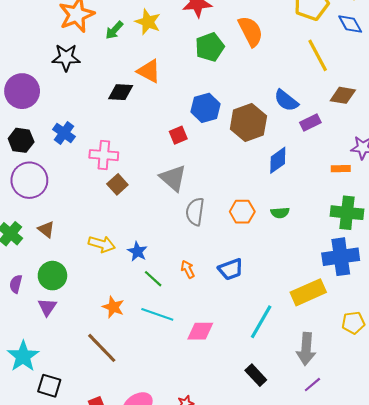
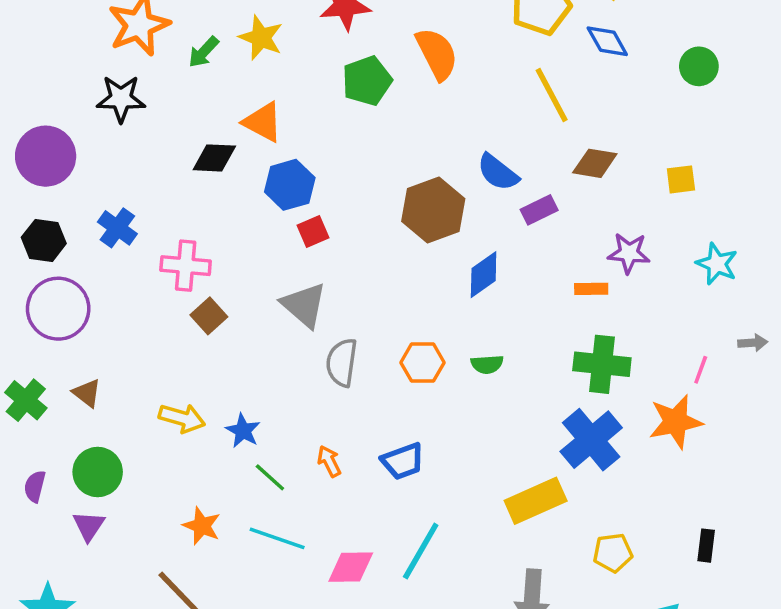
blue hexagon: (206, 108) -> (290, 185), moved
blue cross: (341, 257) -> (591, 440), turned -32
cyan line: (261, 322) -> (421, 551), moved

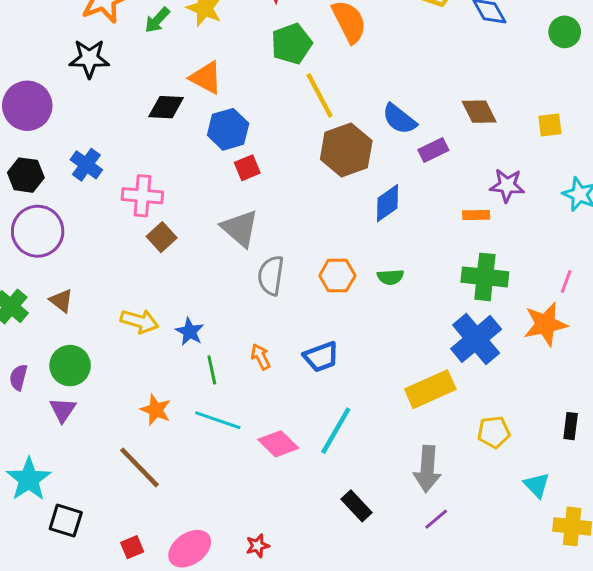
yellow line: (552, 95) -> (320, 95), moved
brown diamond: (595, 163) -> (479, 112), turned 54
green line: (270, 477) -> (212, 370), turned 36
pink diamond: (351, 567) -> (278, 444), turned 45

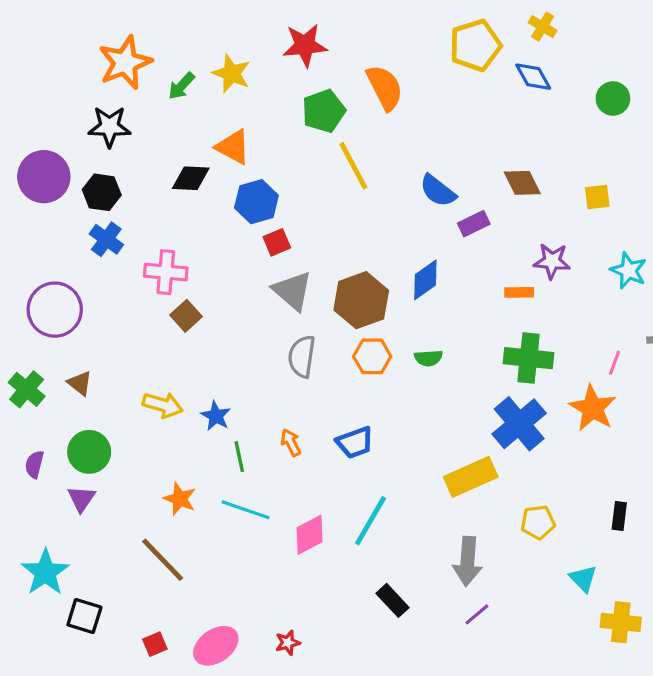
brown hexagon: (346, 150) -> (361, 300), moved
black hexagon: (26, 175) -> (102, 192), moved
gray triangle: (240, 228) -> (292, 291), moved
orange star: (545, 324) -> (593, 408), turned -30
pink diamond: (278, 444) -> (310, 535), turned -72

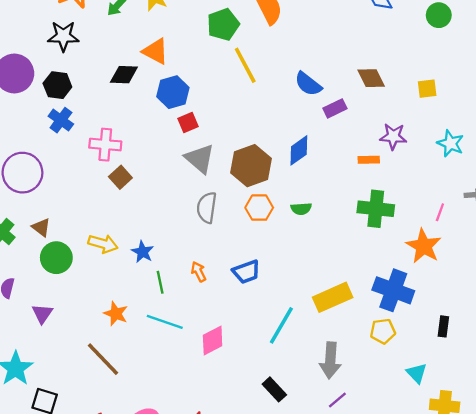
blue cross: (519, 424) -> (393, 290), moved, turned -30
green circle: (89, 452) -> (56, 258), moved
cyan line: (371, 521) -> (281, 325), moved

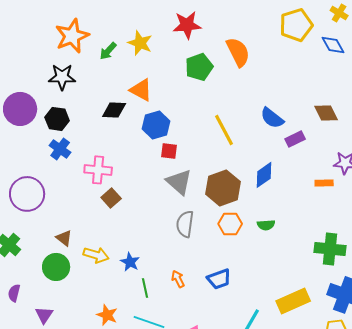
yellow line: (245, 65) -> (224, 130), moved
red square: (188, 122) -> (169, 151), turned 30
green cross: (376, 209) -> (330, 249), moved
brown triangle: (41, 227) -> (64, 238), moved

